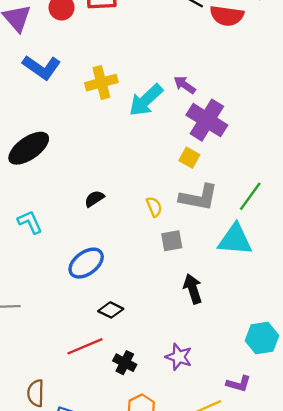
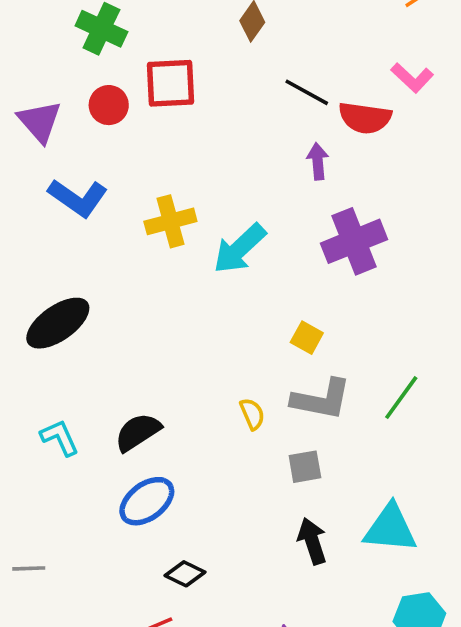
purple arrow: (185, 85) -> (318, 161), moved, turned 50
purple cross: (207, 120) -> (354, 241), moved, turned 36
black semicircle: (94, 199) -> (138, 432), moved, size x1.5
cyan triangle: (235, 240) -> (390, 528), moved
gray square: (172, 241) -> (305, 467), moved

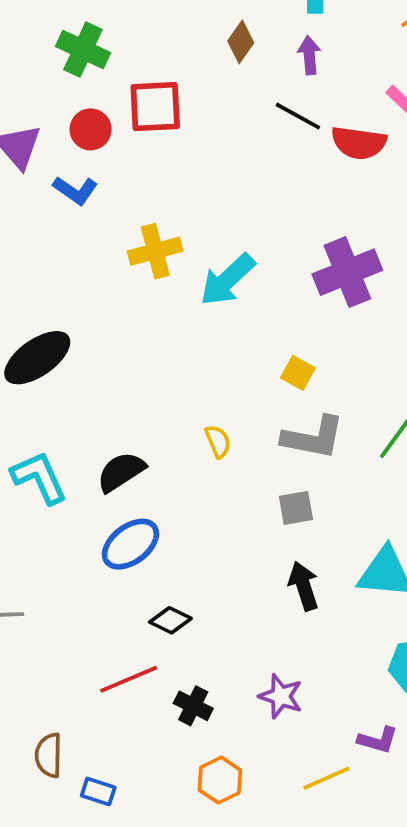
purple arrow: (318, 161) -> (309, 55), moved
blue L-shape: (78, 198) -> (75, 190), moved, size x0.7
yellow semicircle: (252, 414) -> (218, 441), moved
cyan L-shape: (60, 438) -> (39, 478), size x1.4

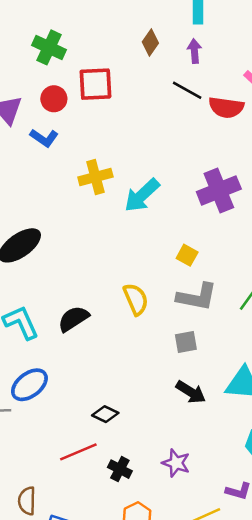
yellow semicircle: (218, 441) -> (136, 299), size x1.5
blue ellipse: (130, 544) -> (29, 385), moved
black arrow: (304, 586) -> (191, 392), turned 140

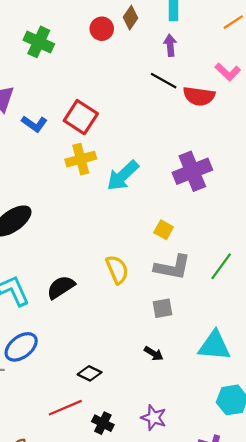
brown diamond: (150, 43) -> (130, 18), moved
red square: (95, 84) -> (81, 117), moved, turned 36
red circle: (54, 99) -> (102, 29), moved
black arrow: (191, 392) -> (154, 354), moved, size x0.7

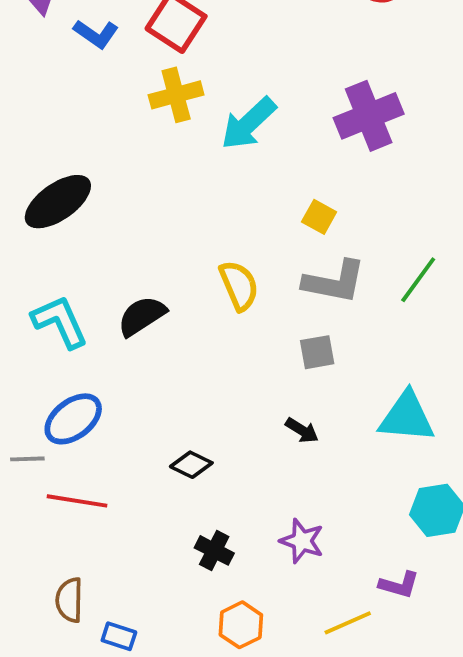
red line: (65, 408) -> (77, 501), moved, turned 32

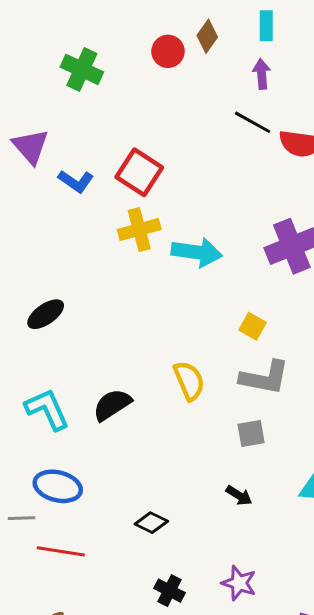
cyan arrow: (249, 123) -> (197, 252), turned -129
black ellipse: (58, 202) -> (46, 314), size x0.7
blue ellipse: (73, 419) -> (58, 486), turned 51

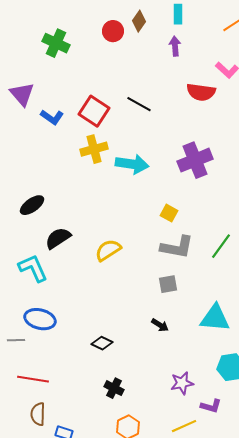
black line: (253, 122) -> (139, 104), moved
yellow semicircle: (189, 381) -> (108, 250), moved, turned -100
black semicircle: (112, 405) -> (58, 238), moved
red line: (61, 551) -> (33, 379), moved
purple star: (239, 583) -> (182, 383), moved, turned -30

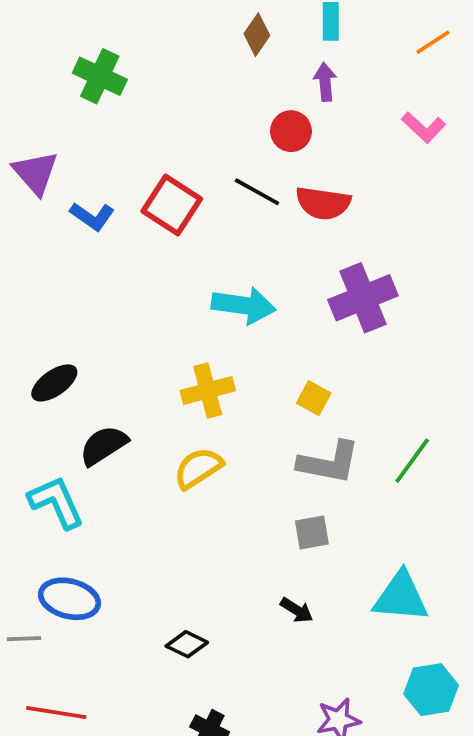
red circle: (113, 31) -> (291, 131), moved
red semicircle: (201, 92) -> (323, 203), moved
yellow cross: (94, 149) -> (208, 391), moved

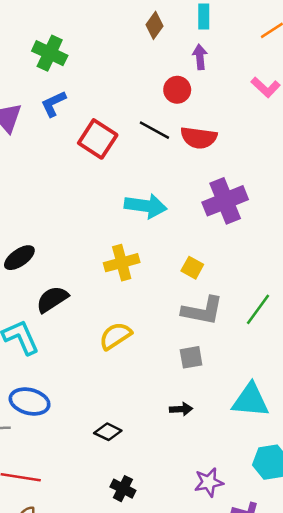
blue L-shape: (92, 216) -> (53, 104), moved, turned 120
yellow semicircle: (198, 468) -> (115, 336), moved
black arrow: (297, 610) -> (181, 409), turned -35

